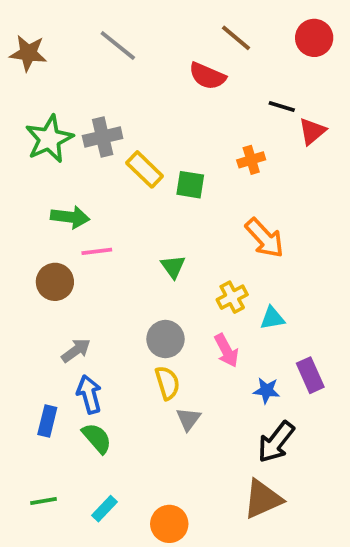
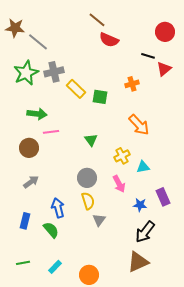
brown line: (236, 38) -> (97, 20), moved
red circle: (314, 38) -> (165, 32), moved
gray line: (118, 46) -> (38, 42), moved
gray arrow: (76, 350) -> (31, 182), moved
blue arrow: (89, 394) -> (58, 208), moved

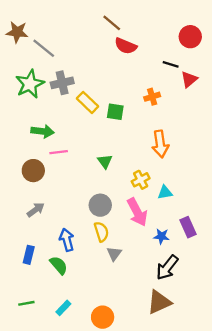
orange arrow: (139, 125) -> (160, 144), turned 35
pink arrow: (119, 184) -> (137, 212), size x1.4

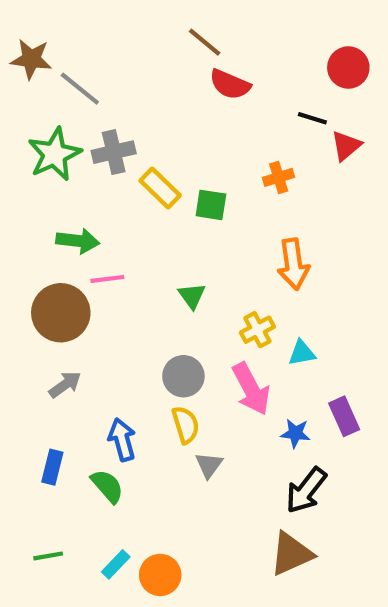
brown circle: (33, 171) -> (61, 313), size x1.4
orange circle: (103, 317) -> (160, 575), moved

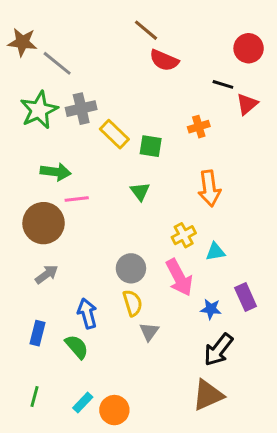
green triangle: (192, 296) -> (140, 191), moved
green line: (48, 556) -> (34, 396), turned -65

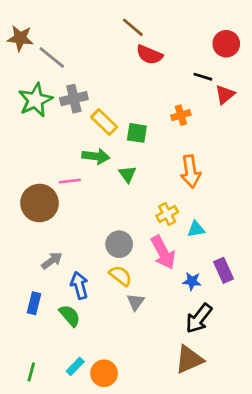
green arrow: (56, 172) -> (96, 156), moved
gray arrow: (47, 274) -> (52, 261), moved
yellow semicircle: (132, 303) -> (121, 276), turned -35
green line: (34, 396) -> (31, 372), moved

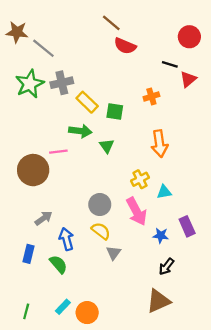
black arrow: (199, 318) -> (166, 267), size x0.7

